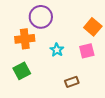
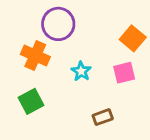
orange cross: (25, 39) -> (35, 56), turned 30

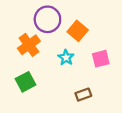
orange square: (133, 38) -> (78, 31), moved
orange cross: (35, 56) -> (29, 45), turned 30

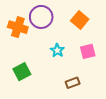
orange square: (78, 31) -> (80, 20), moved
orange cross: (29, 45) -> (18, 27), moved, turned -36

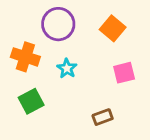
orange cross: (18, 27) -> (25, 57), moved
cyan star: (57, 50) -> (67, 68), moved

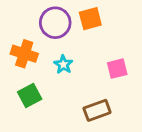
orange square: (113, 28) -> (90, 19), moved, turned 35
brown rectangle: (103, 117) -> (97, 110), size x1.4

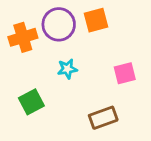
orange cross: (24, 54) -> (23, 37), moved, turned -35
cyan star: (63, 64) -> (67, 69), turned 30

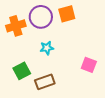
pink square: (125, 73) -> (89, 65), moved, turned 35
brown rectangle: (103, 118) -> (45, 82), moved

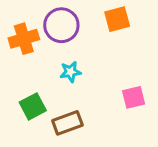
orange square: (67, 14) -> (117, 19), moved
pink square: (89, 65) -> (134, 97), turned -35

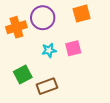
pink square: (134, 97) -> (73, 48), moved

